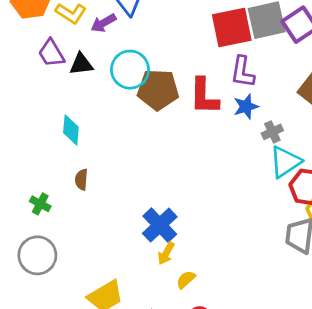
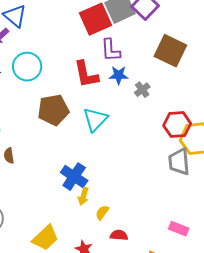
brown pentagon: (158, 90) -> (53, 110), moved
blue star: (246, 107) -> (119, 75), turned 30
cyan triangle: (285, 162) -> (95, 119), moved

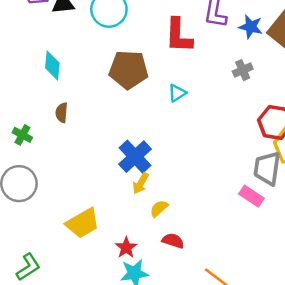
blue star: (119, 75) -> (251, 27), moved
cyan triangle: (95, 119) -> (177, 93), size x0.6
pink rectangle: (179, 229) -> (251, 196), moved

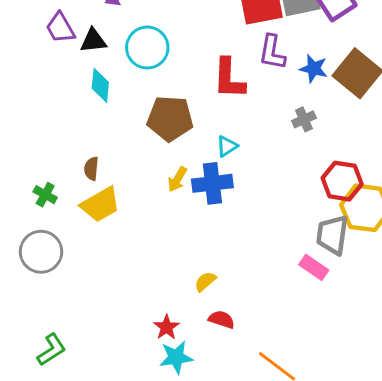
cyan diamond: (52, 66) -> (100, 85), moved
blue cross: (135, 157) -> (212, 183), moved, turned 36
yellow arrow: (141, 183) -> (177, 179), moved
yellow trapezoid: (83, 223) -> (100, 205), moved

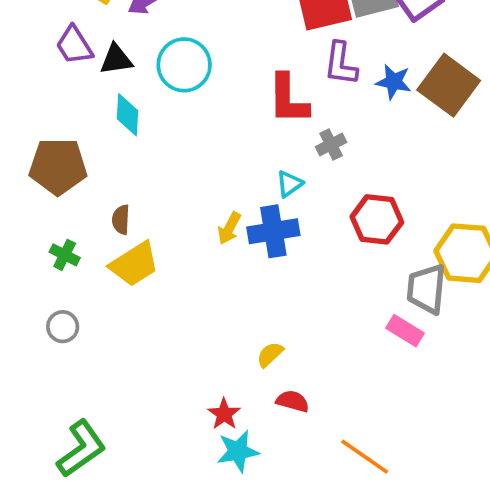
brown pentagon: (170, 118) -> (58, 166), moved
gray cross: (304, 119) -> (331, 144), moved
red hexagon: (342, 181) -> (377, 219), moved
gray circle: (41, 252) -> (63, 327), size x0.6
green L-shape: (51, 350) -> (81, 449), size x1.4

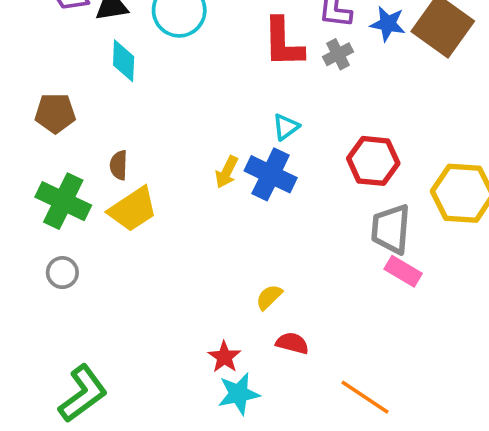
gray cross: (331, 144) -> (338, 54), moved
brown pentagon: (58, 166) -> (55, 113), size x0.7
blue cross: (273, 231) -> (271, 174), turned 36
green cross: (65, 255) -> (63, 201), size x1.8
gray trapezoid: (426, 289) -> (391, 229), moved

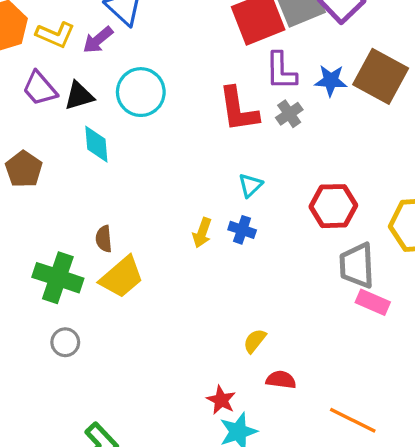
brown pentagon: (55, 113) -> (24, 169), moved, turned -30
blue cross: (271, 174) -> (242, 230), size x0.6

